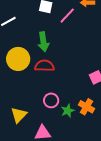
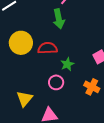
green arrow: (43, 42) -> (59, 19), moved
green star: (68, 111) -> (67, 64), moved

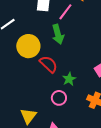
yellow circle: (21, 43) -> (28, 46), moved
red semicircle: (48, 48) -> (49, 64), turned 48

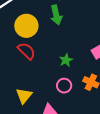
red semicircle: (49, 64) -> (27, 51), moved
pink circle: (59, 98) -> (64, 86), moved

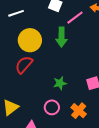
red semicircle: (27, 51) -> (24, 65), turned -108

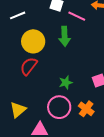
pink line: (75, 18) -> (77, 16), turned 66
pink circle: (52, 107) -> (59, 107), size x1.5

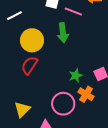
green star: (66, 82) -> (76, 75), moved
orange cross: (86, 109) -> (86, 94), moved

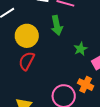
green star: (76, 75) -> (81, 49), moved

